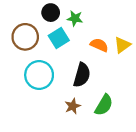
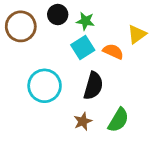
brown circle: (25, 37) -> (21, 26), moved
cyan square: (59, 38) -> (83, 48), moved
yellow triangle: (122, 45) -> (137, 34), moved

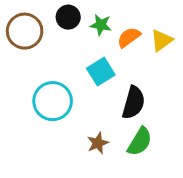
cyan square: (83, 48) -> (101, 72), moved
orange semicircle: (113, 51) -> (129, 37), moved, turned -60
black semicircle: (93, 86) -> (134, 103), moved

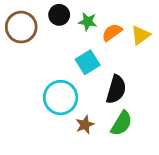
cyan circle: (53, 101) -> (61, 98), moved

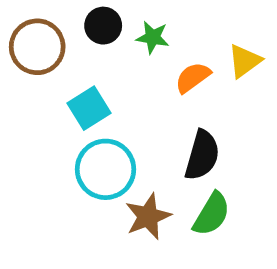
orange semicircle: (112, 32) -> (193, 77), moved
cyan square: (88, 62) -> (89, 108), moved
brown star: (85, 125) -> (148, 216), size x1.4

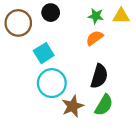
green star: (153, 37) -> (96, 16), moved
yellow triangle: (245, 61) -> (121, 16), moved, turned 36

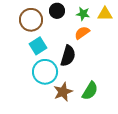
black circle: (51, 13) -> (57, 11), moved
brown circle: (18, 23) -> (31, 20), moved
black semicircle: (99, 76) -> (68, 56), moved

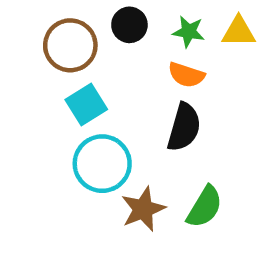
orange semicircle: (82, 33) -> (186, 75), turned -126
black semicircle: (68, 56) -> (184, 127), moved

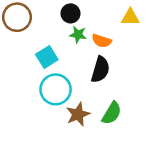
green star: (189, 32) -> (78, 35), moved
brown circle: (70, 45) -> (17, 17), moved

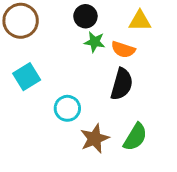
yellow triangle: (130, 17) -> (140, 21), moved
cyan square: (47, 57) -> (27, 77), moved
cyan circle: (56, 89) -> (67, 108), size x0.7

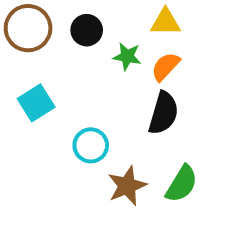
black circle: (85, 16) -> (87, 30), moved
yellow triangle: (140, 21) -> (165, 22), moved
orange semicircle: (123, 49) -> (165, 67), turned 115

